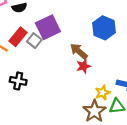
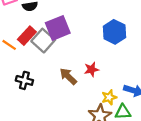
gray square: (34, 41) -> (43, 41), size x1.5
brown arrow: (79, 51) -> (68, 76), moved

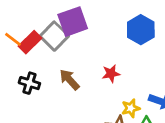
red rectangle: (27, 36) -> (30, 42), moved
brown arrow: (68, 76) -> (69, 80), moved

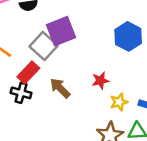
red rectangle: (30, 42) -> (28, 73), moved
yellow star: (131, 108) -> (119, 102), moved

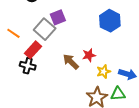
purple square: (61, 31) -> (58, 17), size x0.7
brown arrow: (60, 88) -> (71, 62), moved

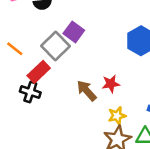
purple square: (58, 17) -> (74, 32), turned -35
yellow star: (104, 72) -> (117, 116), moved

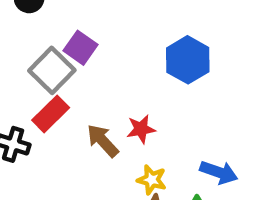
red rectangle: (39, 72) -> (51, 114), moved
yellow star: (117, 116) -> (152, 180), turned 30

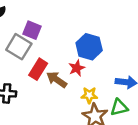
blue hexagon: (188, 60) -> (89, 47), moved
red rectangle: (51, 114) -> (38, 69), moved

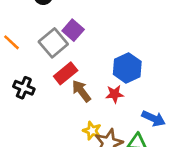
red star: (77, 68) -> (115, 94), moved
yellow star: (89, 95) -> (92, 131), moved

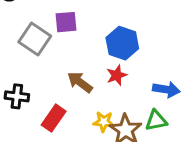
purple square: (73, 30) -> (66, 22), moved, turned -30
red rectangle: (66, 73) -> (54, 118), moved

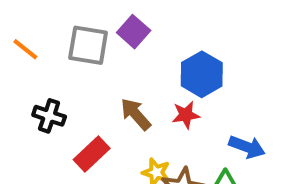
purple square: (66, 22) -> (134, 32), turned 35
gray square: (35, 39) -> (88, 45), turned -36

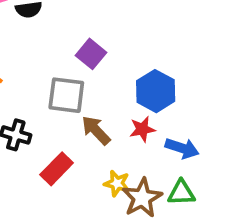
gray square: (88, 45) -> (66, 95), moved
blue arrow: (247, 147) -> (182, 148), moved

